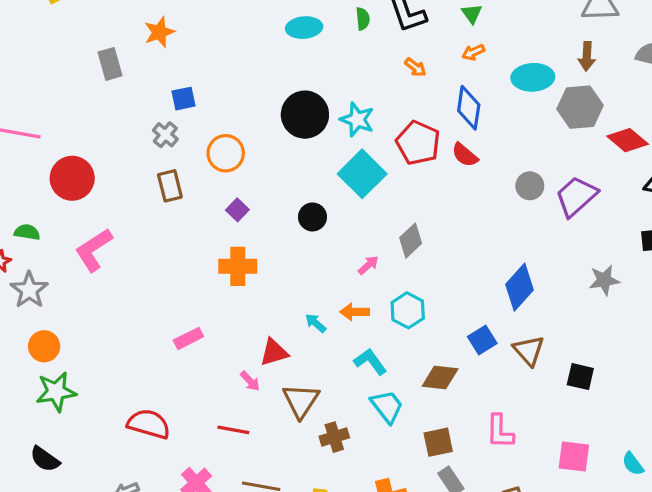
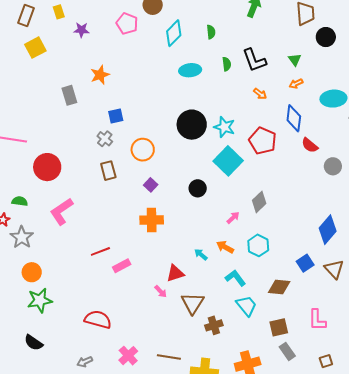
red semicircle: (465, 155) -> (310, 145), moved
orange arrow: (355, 312) -> (225, 247), turned 30
red line: (233, 430) -> (100, 251), moved, turned -30

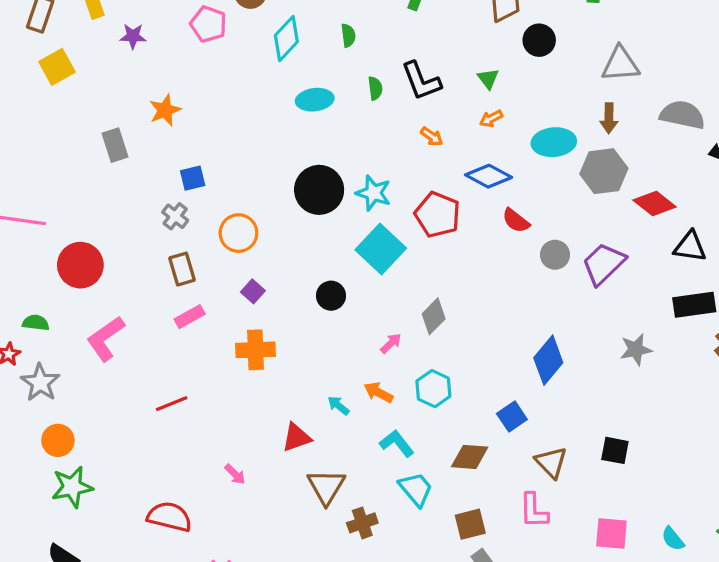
blue diamond: (294, 118) -> (489, 176), turned -68
pink rectangle: (122, 266) -> (190, 317), moved
brown triangle: (334, 269) -> (551, 462), moved
pink arrow: (161, 291) -> (235, 474), moved

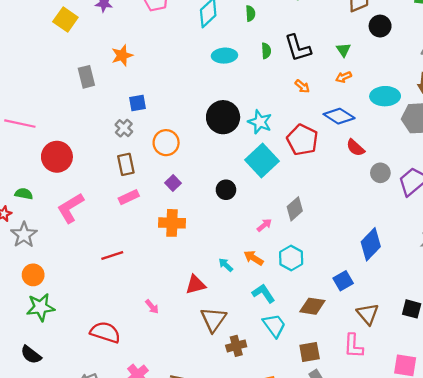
yellow square: (57, 67) -> (65, 19), moved, turned -30

